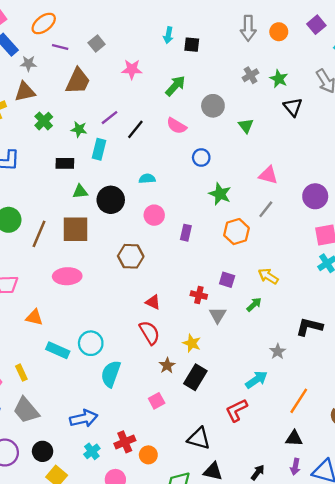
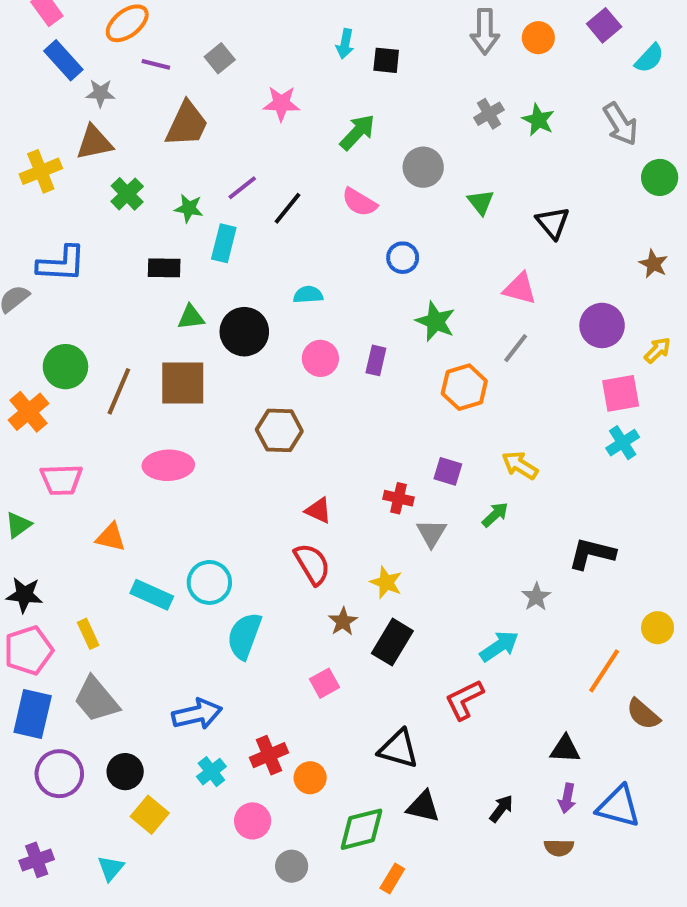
black triangle: (293, 107) -> (553, 223), moved
purple rectangle: (186, 233) -> (376, 360), moved
orange line: (299, 401) -> (604, 671), moved

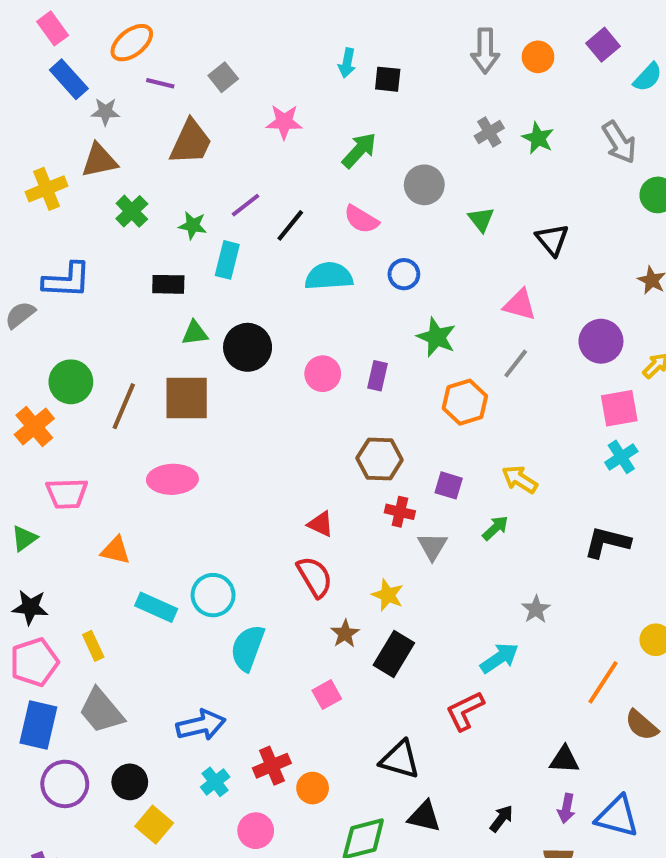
cyan semicircle: (308, 295) -> (329, 276), moved, size x1.6
brown hexagon: (279, 430) -> (380, 459), moved
black L-shape: (592, 554) -> (607, 542), moved

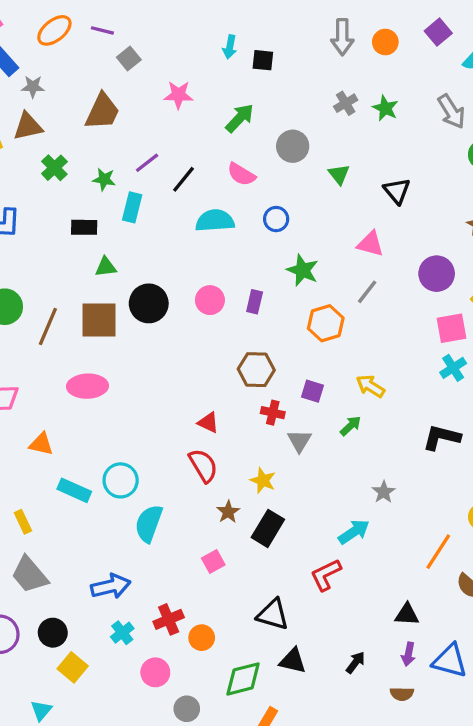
purple line: (160, 83) -> (102, 30), moved
black circle: (248, 347) -> (149, 303), moved

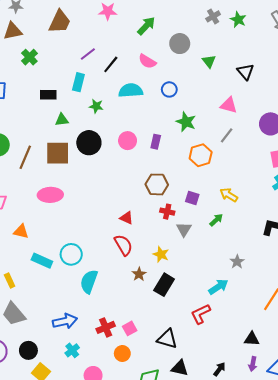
green star: (104, 179) -> (96, 106), moved
pink square: (213, 562) -> (130, 328), moved
red cross: (169, 619) -> (106, 327), moved

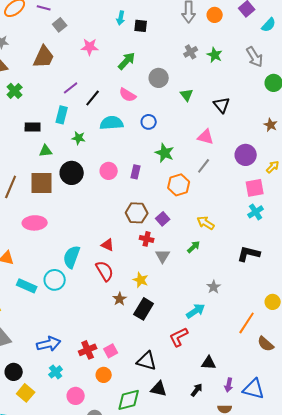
purple square: (192, 198) -> (163, 219), moved, turned 32
cyan semicircle: (89, 282) -> (72, 257), moved
black triangle: (252, 339) -> (209, 363), moved

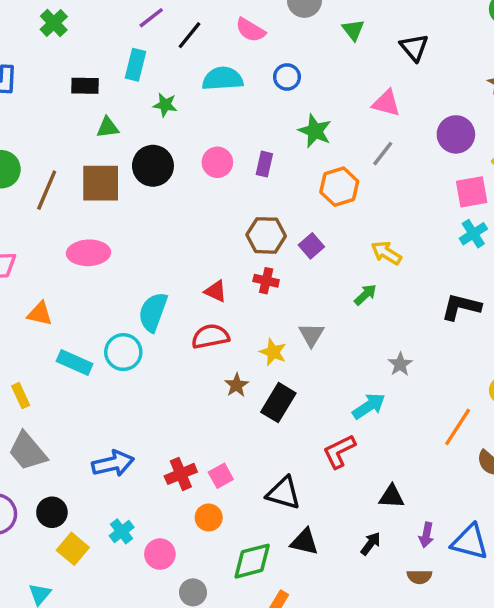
red cross: (147, 239) -> (266, 281), moved
gray triangle: (163, 256) -> (311, 335), moved
red semicircle: (105, 271) -> (210, 336), turned -70
cyan cross: (56, 372) -> (122, 531), moved

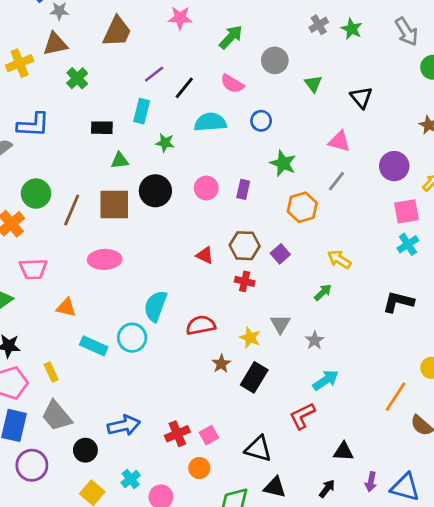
red triangle: (216, 291) -> (205, 255), moved
gray star: (400, 364) -> (315, 340), moved
black circle: (52, 512) -> (85, 450), moved

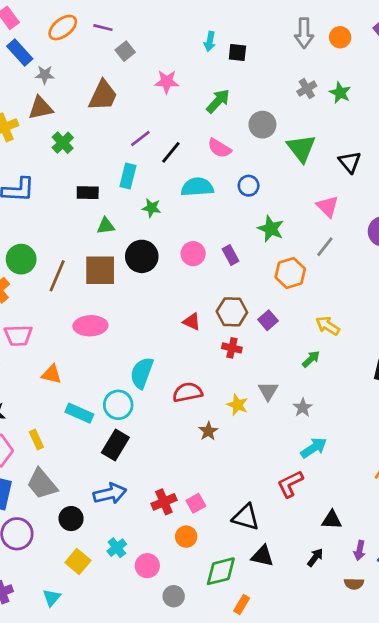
green triangle: (313, 84) -> (301, 148), size x1.6
pink triangle: (339, 141) -> (328, 206), turned 30
purple rectangle: (243, 189) -> (231, 255), turned -42
black rectangle: (254, 377) -> (115, 445), moved

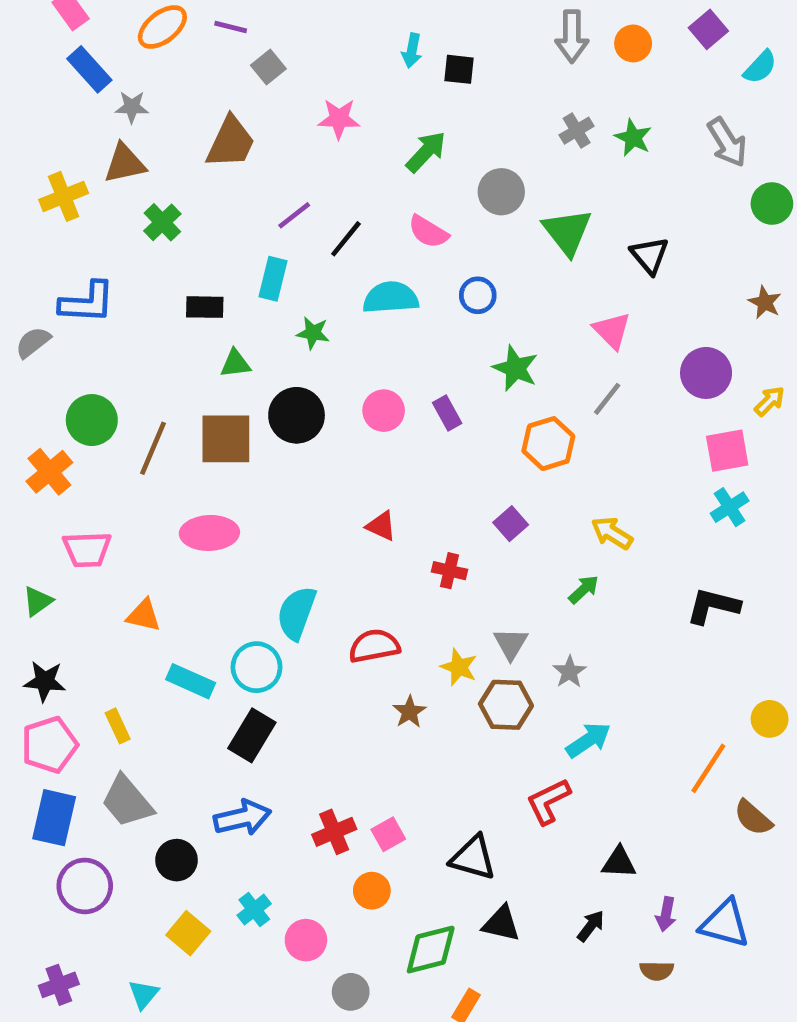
brown hexagon: (232, 312) -> (506, 705), moved

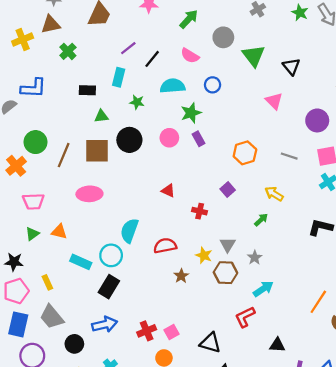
green star: (633, 138) -> (300, 13), moved
green star: (515, 368) -> (191, 113), moved, turned 30
gray line: (607, 399) -> (289, 156), moved, turned 70
green triangle: (38, 601) -> (32, 234), moved

